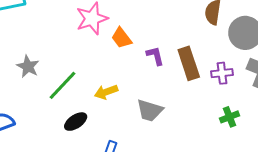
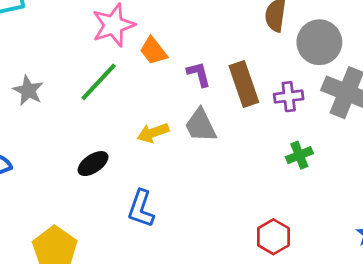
green line: (62, 85) -> (99, 82), moved
yellow arrow: (106, 92) -> (153, 133), moved
gray trapezoid: (150, 110) -> (201, 125), moved, turned 48

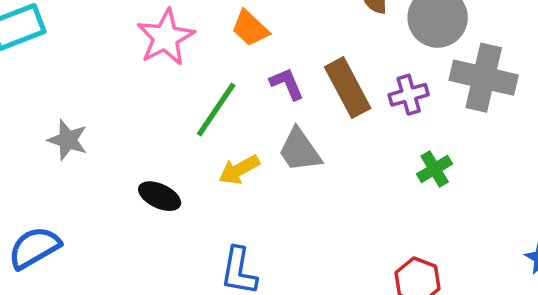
orange trapezoid: (153, 51) -> (250, 28), moved
green line: (99, 82) -> (216, 109), moved
black ellipse: (93, 164) -> (160, 196), moved, turned 68

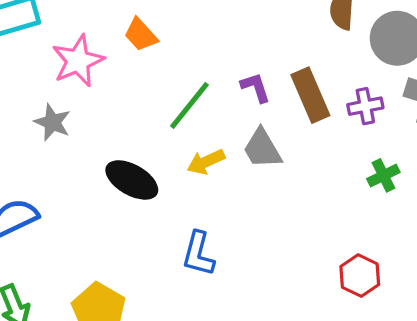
orange trapezoid: (250, 28) -> (141, 35), moved
pink star: (166, 37) -> (78, 61), moved
black ellipse: (160, 196) -> (132, 180), size x1.4

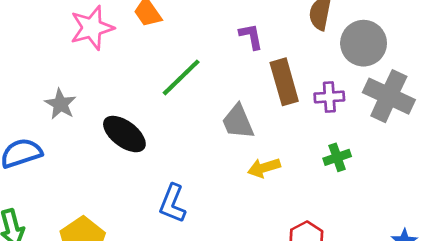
purple L-shape: (256, 87) -> (251, 36), moved
gray star: (52, 122) -> (60, 104), moved
yellow arrow: (206, 162) -> (264, 168), moved

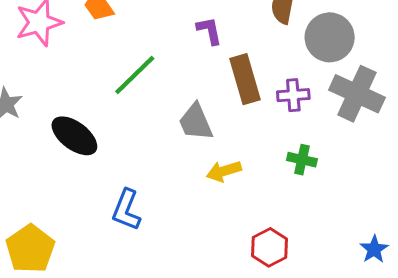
green cross: (337, 157) -> (302, 160), turned 32

